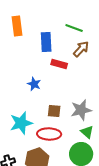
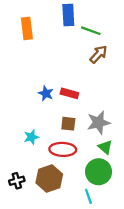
blue rectangle: (46, 42) -> (68, 15), moved
red rectangle: (59, 64) -> (69, 93), moved
cyan star: (21, 123) -> (31, 137), size x0.6

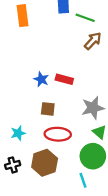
brown square: (68, 124) -> (48, 109), moved
cyan star: (31, 137) -> (18, 133), moved

